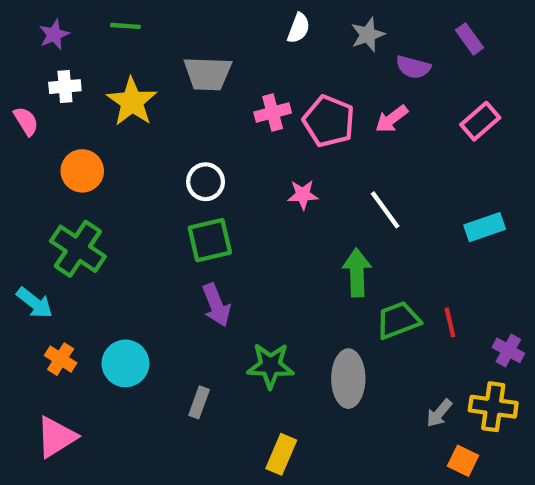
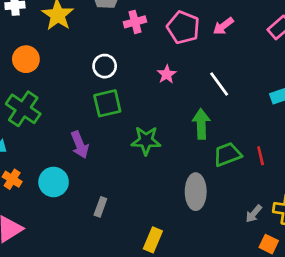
pink cross: (273, 112) -> (135, 22), moved
pink star: (303, 195) -> (167, 74), turned -30
purple arrow: (216, 305) -> (80, 145), moved
green star: (270, 366) -> (146, 141), moved

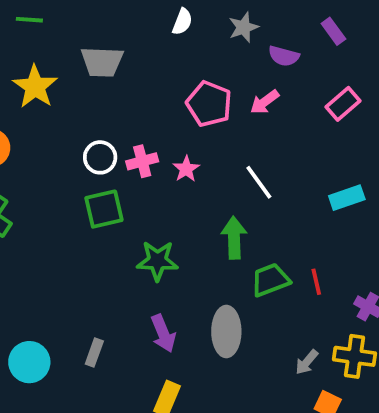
pink cross: (135, 22) -> (142, 161), moved
purple arrow: (80, 145) -> (163, 333), moved
cyan circle: (54, 182) -> (29, 362), moved

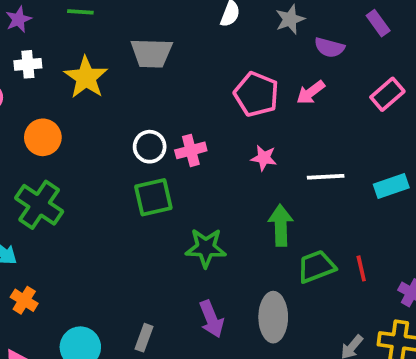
pink star: (186, 169) -> (264, 158), moved, turned -30
white line: (259, 182) -> (326, 177), moved, turned -57

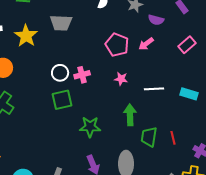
cyan rectangle: (391, 186) -> (189, 94), turned 36
green trapezoid: (316, 267) -> (149, 137), turned -60

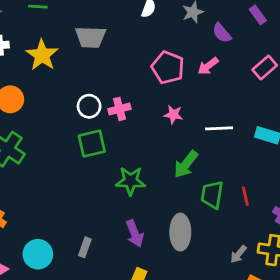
purple semicircle: (156, 20) -> (222, 33), turned 35
green arrow: (130, 115) -> (186, 164), turned -140

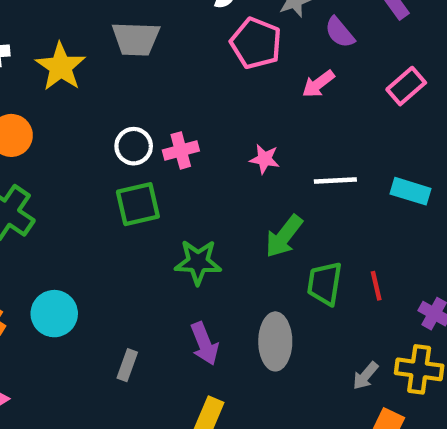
pink pentagon: (168, 68) -> (256, 43), moved
cyan circle: (38, 254) -> (54, 314), moved

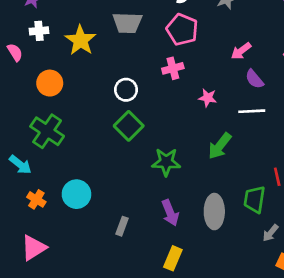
purple semicircle: (340, 32) -> (254, 79), moved
pink pentagon: (256, 43) -> (182, 30), moved
pink cross: (181, 150) -> (173, 68), moved
green square: (138, 204) -> (129, 126), turned -32
green trapezoid: (325, 284) -> (254, 199), moved

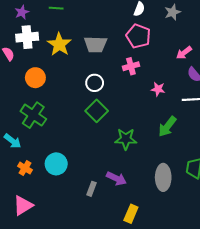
gray trapezoid: (127, 23) -> (96, 44), moved
white cross: (39, 31) -> (27, 37), size x1.5
purple arrow: (170, 213) -> (116, 178), moved, turned -42

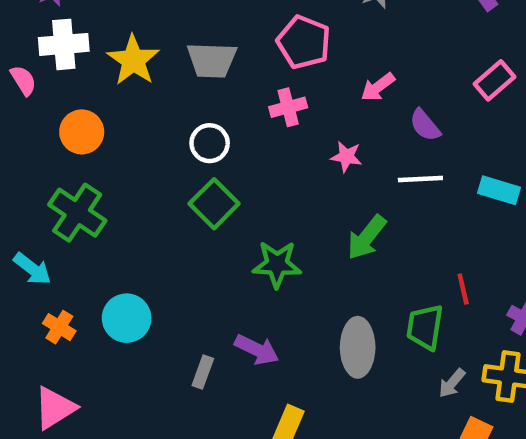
pink arrow: (184, 53) -> (378, 87), moved

